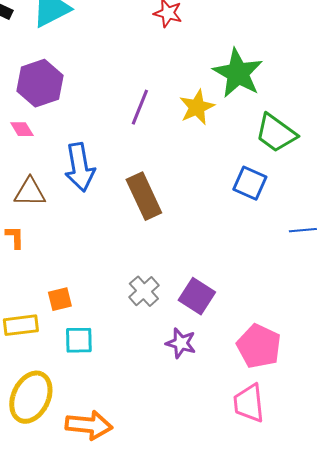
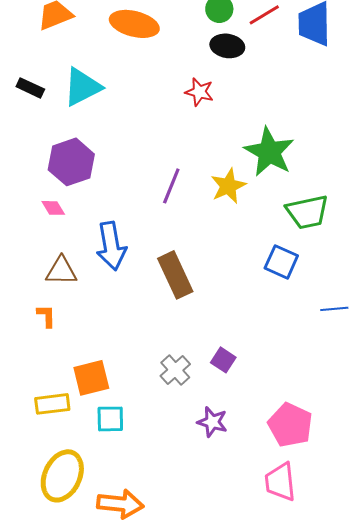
green trapezoid: (276, 133) -> (307, 212), turned -48
purple square: (197, 296) -> (223, 360), moved, size x0.7
orange square: (60, 299) -> (91, 378), size x1.5

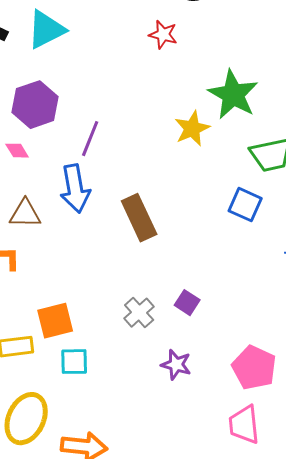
purple line: (171, 186) -> (90, 139), moved

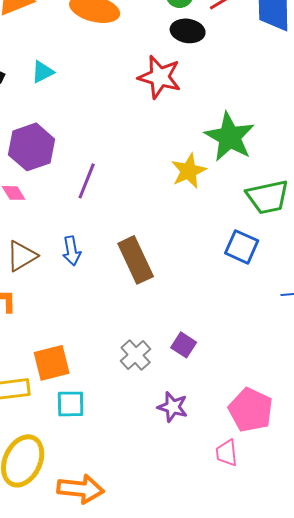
cyan triangle: (46, 30) -> (43, 72), size x0.6
red star: (163, 35) -> (160, 77), size x1.5
blue arrow: (75, 189) -> (72, 251), moved, size x0.6
brown triangle: (25, 214) -> (22, 256), turned -32
pink trapezoid: (244, 425) -> (227, 453), moved, size x0.7

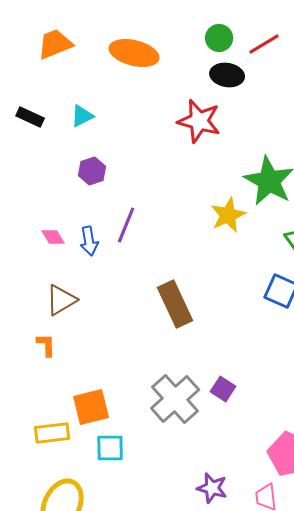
purple hexagon: (32, 147) -> (92, 171), moved, size x0.6
blue arrow: (72, 251) -> (89, 241), moved
gray cross: (136, 355) -> (175, 399), size x1.6
purple star: (173, 407) -> (212, 488), moved

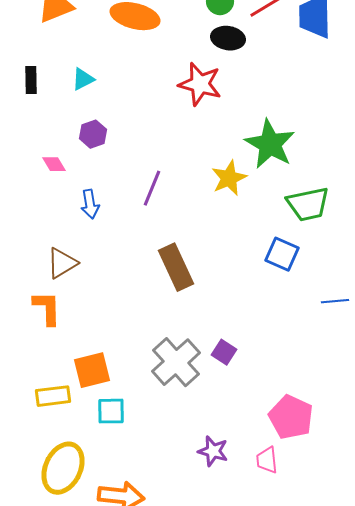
black rectangle: (30, 117) -> (31, 80), turned 64
purple line: (126, 225) -> (152, 188), moved
pink diamond: (53, 237) -> (54, 164), moved
orange L-shape: (46, 345) -> (47, 308), size x1.5

